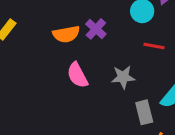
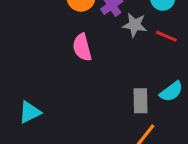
gray star: (123, 77) -> (135, 25), moved

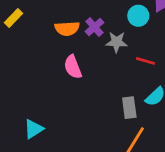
red line: (166, 36) -> (145, 61), moved

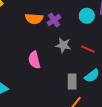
gray star: (117, 42) -> (63, 45), moved
pink semicircle: (73, 67) -> (34, 60), moved

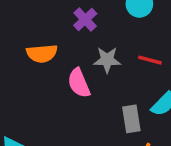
orange semicircle: (34, 19) -> (42, 54), moved
pink semicircle: (34, 60) -> (79, 83), moved

